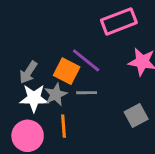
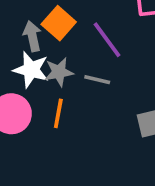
orange square: (67, 71) -> (59, 23), moved
gray arrow: (28, 72) -> (32, 36), turned 120

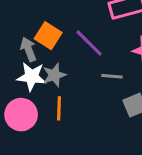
gray line: (97, 80) -> (112, 76), moved

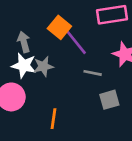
orange square: (48, 36) -> (59, 27), moved
orange line: (59, 108) -> (53, 119), moved

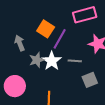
purple line: (76, 42) -> (60, 39), turned 75
white star: (24, 66) -> (52, 61), moved, turned 30

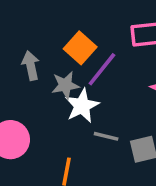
gray star: (37, 60) -> (65, 85), moved
gray line: (75, 61) -> (106, 136), moved

